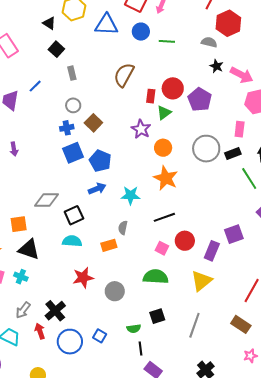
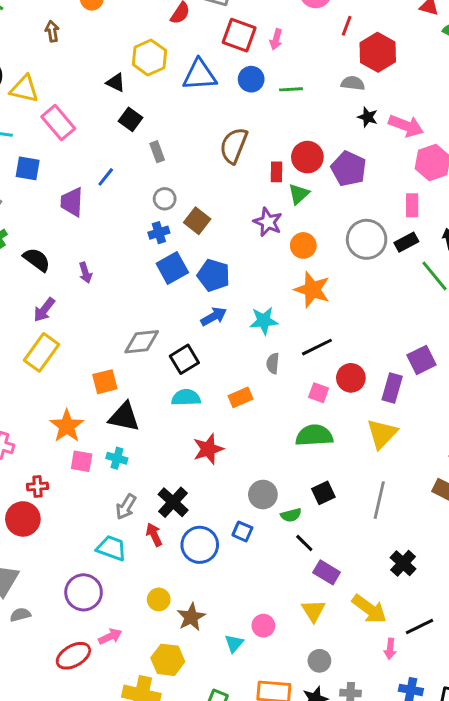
gray semicircle: (123, 228) -> (273, 363), moved
gray circle: (115, 291) -> (263, 495), moved
black line: (141, 348) -> (304, 543), turned -32

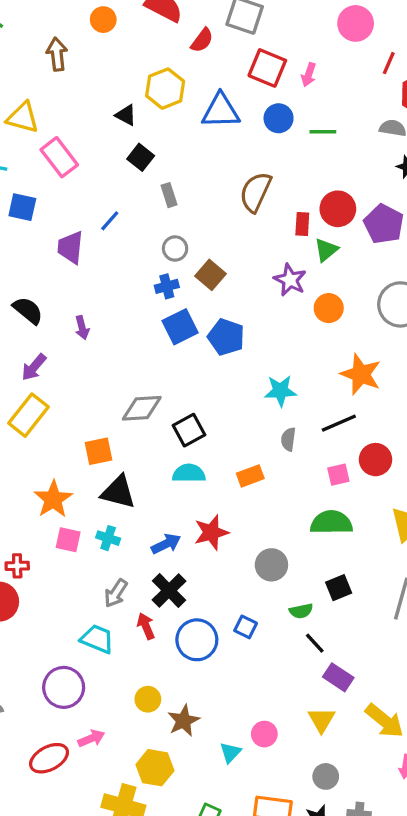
brown arrow: (52, 31) -> (57, 54), size x1.4
orange star: (312, 290) -> (361, 374), moved
blue arrow: (214, 316) -> (166, 544), moved
pink square: (319, 393) -> (338, 475), turned -36
gray circle: (263, 495) -> (271, 565), moved

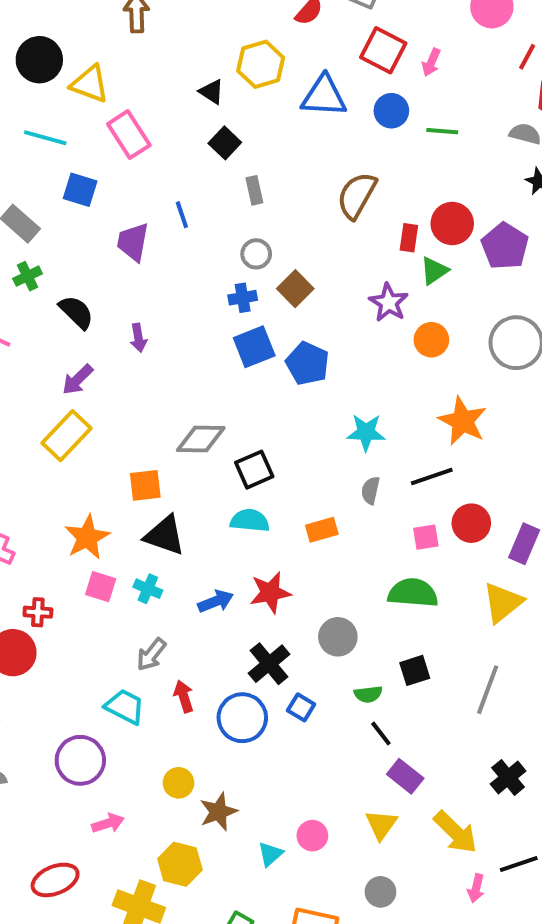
blue line: (110, 221) -> (182, 215), turned -65
black cross: (169, 590) -> (269, 664), moved
red ellipse: (49, 758) -> (55, 880), moved

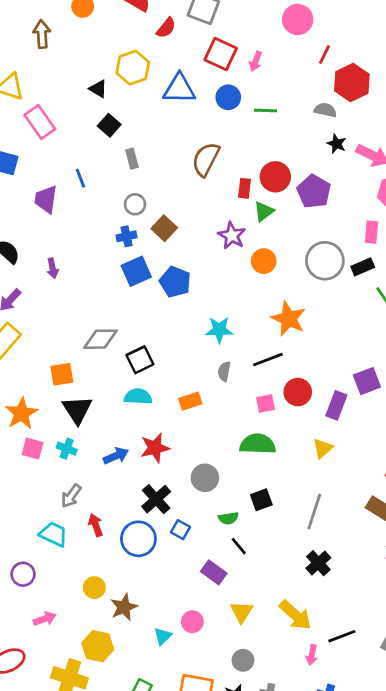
black triangle: (165, 535) -> (77, 410), turned 40
yellow triangle: (503, 602) -> (323, 448), size x0.7
purple circle: (80, 760) -> (23, 574), size x0.7
purple rectangle: (405, 776) -> (214, 572), moved
black cross: (508, 777) -> (318, 563), moved

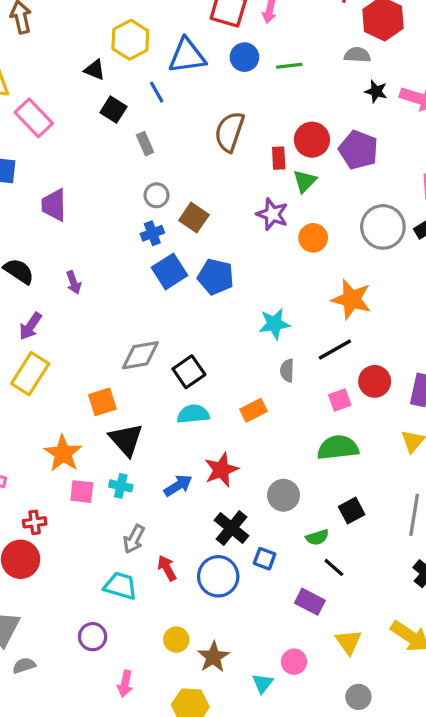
blue line: (80, 178) -> (157, 92), moved
pink arrow: (45, 619) -> (125, 684), turned 130

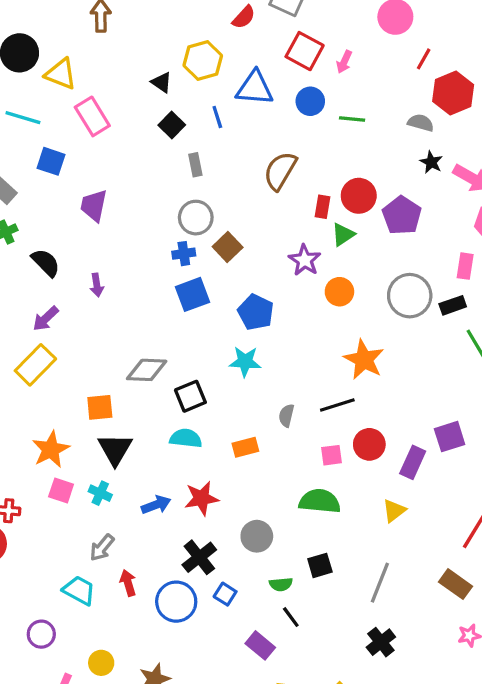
gray circle: (157, 195) -> (196, 218), size x1.4
blue pentagon: (216, 277) -> (256, 312), moved
cyan star: (274, 324) -> (245, 362), moved
yellow circle: (176, 640) -> (101, 663), moved

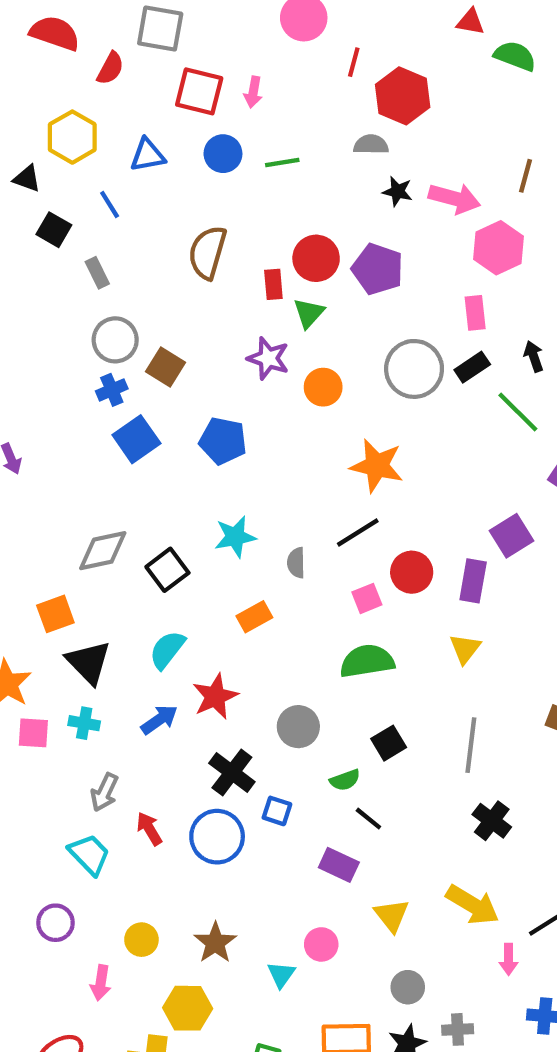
blue triangle: (255, 88) -> (148, 155), size x0.7
cyan star: (245, 362) -> (235, 537), moved
cyan semicircle: (186, 438) -> (167, 650), moved, turned -44
cyan trapezoid: (79, 590) -> (89, 854), turned 32

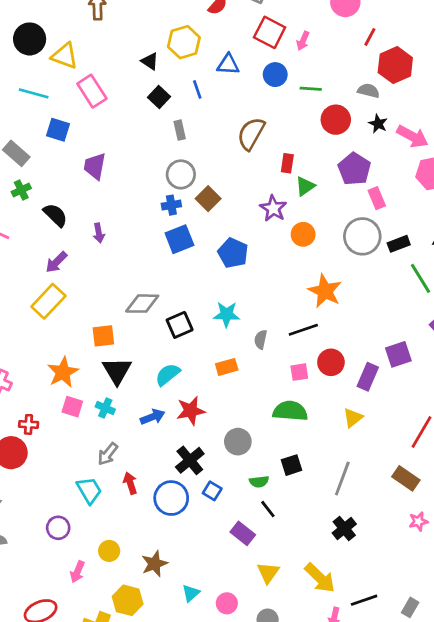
red circle: (316, 258) -> (336, 120), moved
pink rectangle: (475, 313) -> (377, 198), moved, turned -30
pink circle: (321, 944) -> (227, 603), moved

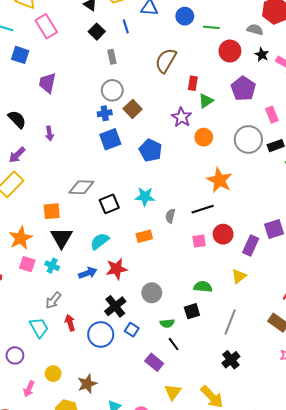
pink rectangle: (377, 198) -> (272, 115), moved
green semicircle: (290, 411) -> (203, 287), moved, size x0.7

